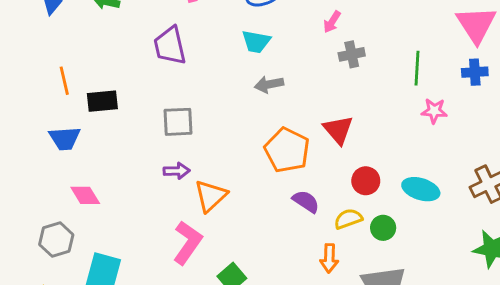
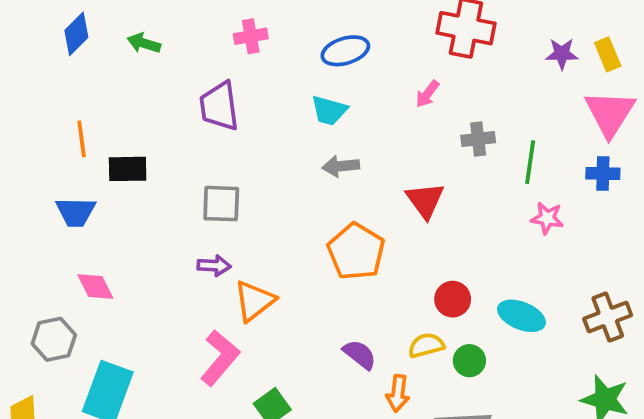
gray cross: (352, 54) -> (478, 139), moved
red triangle: (338, 130) -> (425, 200), moved
purple semicircle: (306, 201) -> (360, 355), moved

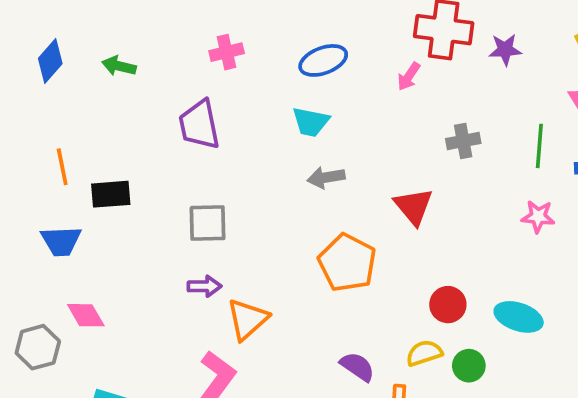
purple star: (562, 54) -> (505, 50), moved
pink arrow: (427, 94) -> (409, 76), moved
green line: (530, 162) -> (539, 146), moved
gray hexagon: (54, 339) -> (38, 347), moved

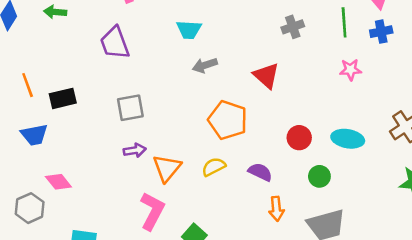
yellow semicircle: (424, 353) -> (214, 167), moved
purple semicircle: (357, 367) -> (260, 172), moved

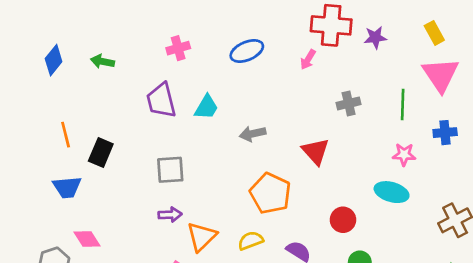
cyan trapezoid: (189, 30) -> (206, 107), moved, turned -68
blue cross: (381, 32) -> (445, 133), moved
black rectangle: (63, 98) -> (101, 152), turned -60
cyan ellipse: (348, 139) -> (392, 192), moved

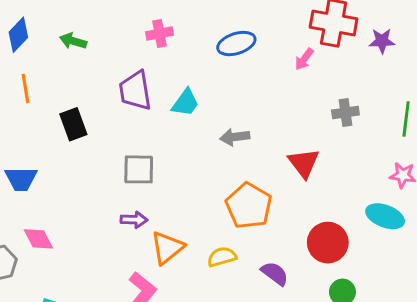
orange line: (66, 135) -> (26, 88), moved
black rectangle: (101, 152) -> (73, 124), moved, turned -48
red circle: (343, 220) -> (328, 243), size x1.4

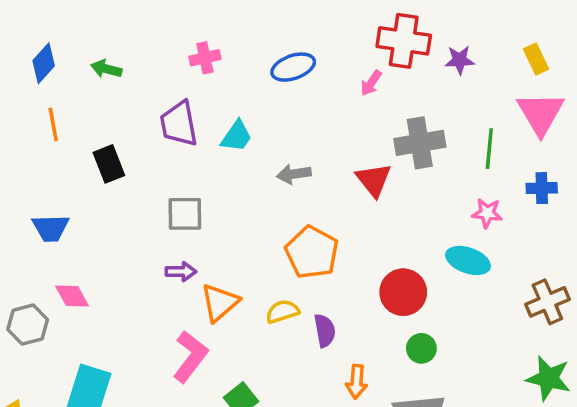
gray cross: (345, 112) -> (420, 143), size x1.6
red triangle: (304, 163) -> (374, 180), moved
purple semicircle: (275, 273) -> (325, 331), moved, turned 44

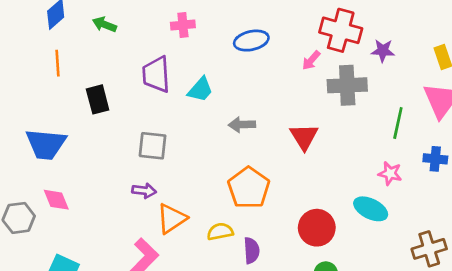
gray cross: (420, 143) -> (347, 85), moved
blue trapezoid: (51, 228) -> (46, 144), size x1.4

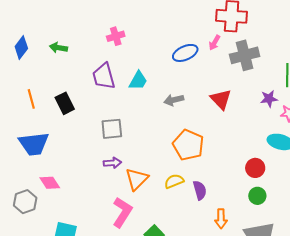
blue ellipse: (251, 41) -> (185, 53), moved
purple star: (383, 51) -> (269, 99), moved
orange line: (58, 63) -> (31, 99), moved
red circle: (317, 228) -> (255, 168), moved, size x0.7

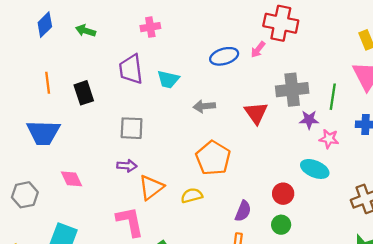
gray cross: (245, 55) -> (292, 90), moved
cyan trapezoid: (138, 81) -> (168, 79), turned 65
pink diamond: (50, 183) -> (72, 179), moved
purple semicircle: (200, 190) -> (243, 211), moved, turned 30
pink L-shape: (122, 212) -> (130, 222), turned -52

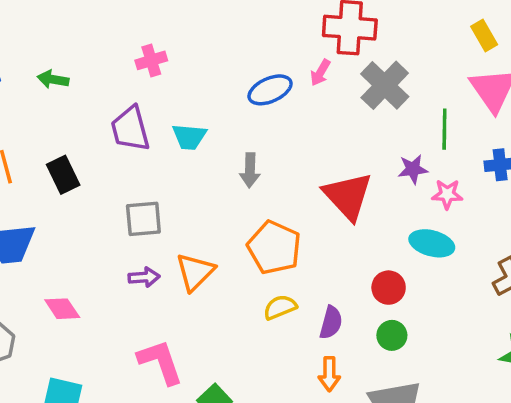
gray cross: (292, 90) -> (385, 85), moved, turned -32
gray arrow: (204, 106) -> (250, 170), turned -75
red triangle: (256, 113) -> (348, 196), moved, size x1.4
orange triangle: (151, 187) -> (195, 272), moved
yellow semicircle: (192, 196) -> (280, 307), moved

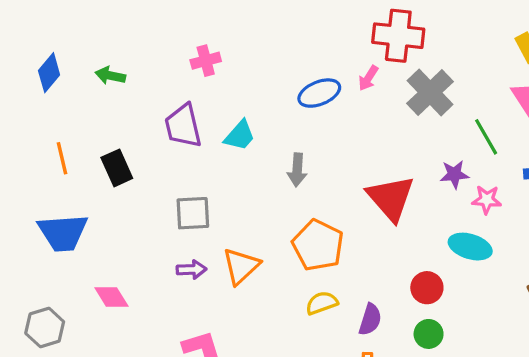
green line: (444, 129) -> (486, 137), turned -33
cyan trapezoid: (189, 137) -> (240, 136), turned -56

